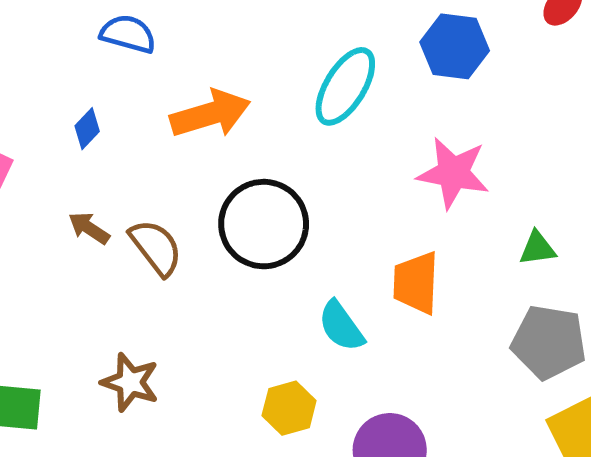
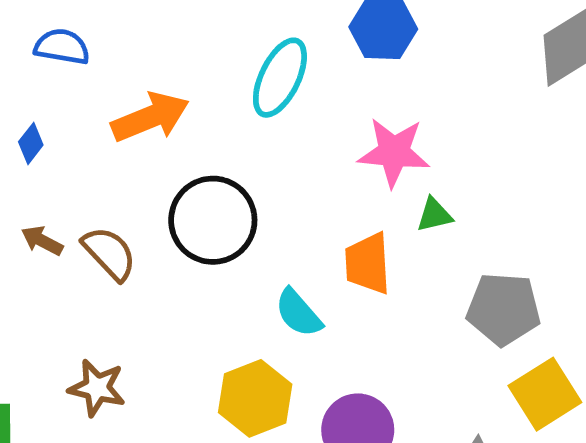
green triangle: (538, 248) -> (434, 215), moved
yellow hexagon: (289, 408) -> (255, 398), size x1.4

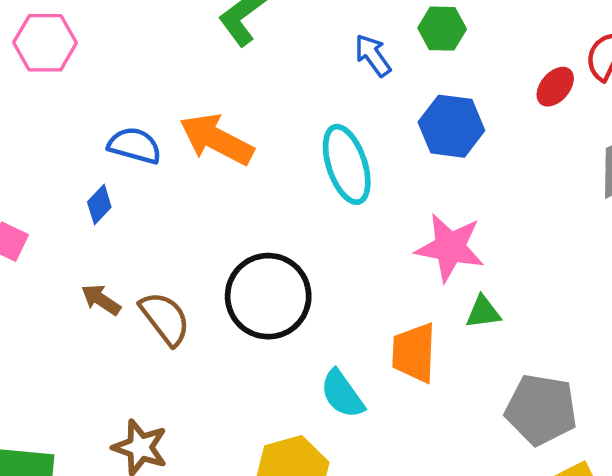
blue semicircle: (62, 47) -> (135, 145), moved
cyan ellipse: (280, 78) -> (347, 164), turned -50
orange arrow: (150, 117) -> (217, 139), moved, turned -136

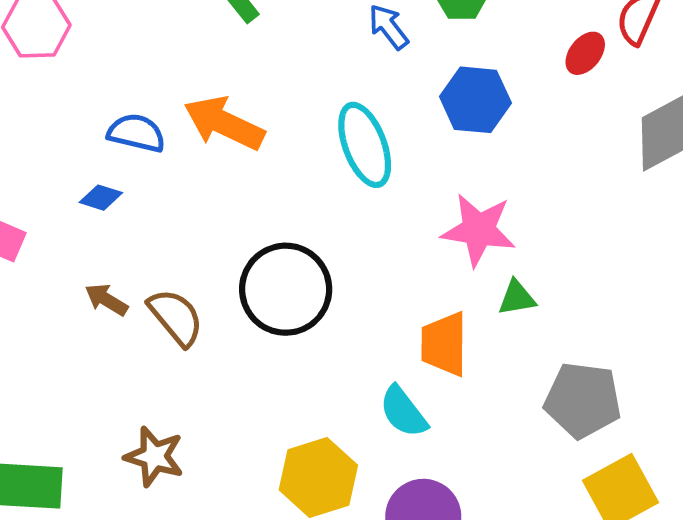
blue diamond: (99, 204) -> (101, 198), turned 66
cyan semicircle: (342, 394) -> (403, 412), moved

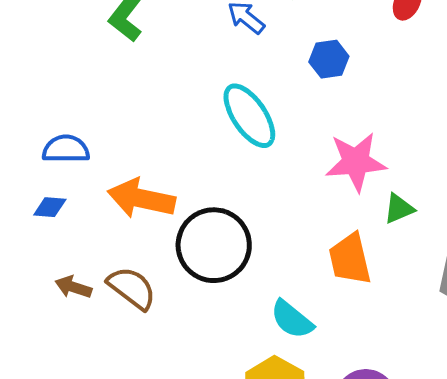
blue hexagon: (475, 100) -> (329, 59), size x0.7
orange arrow: (224, 123) -> (141, 198), moved
cyan semicircle: (403, 412) -> (292, 319), moved

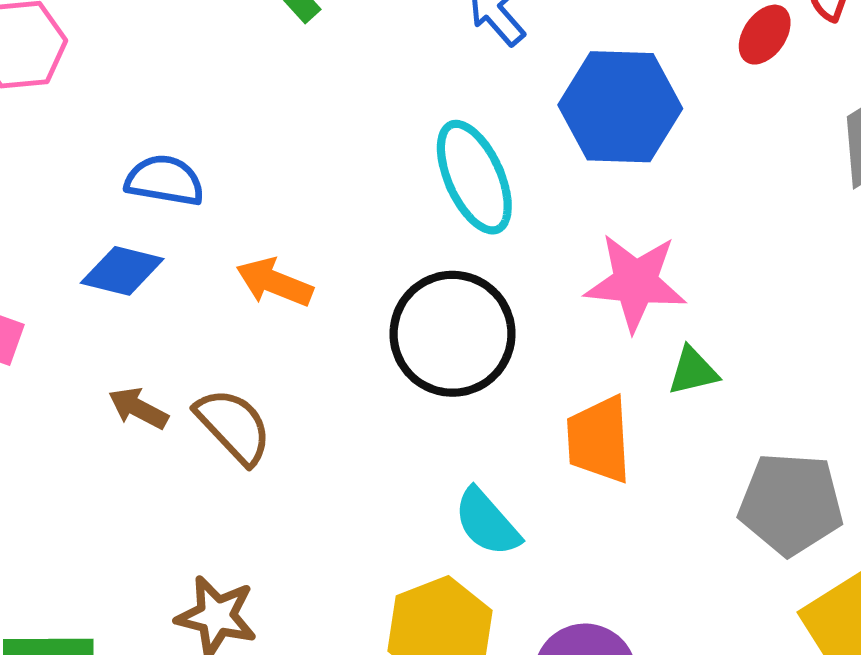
blue hexagon: (329, 59) -> (620, 107), size x1.8
orange arrow: (141, 198) -> (275, 282), size x0.7
blue diamond: (50, 207) -> (122, 271), size x1.4
black circle: (214, 245) -> (453, 334), moved

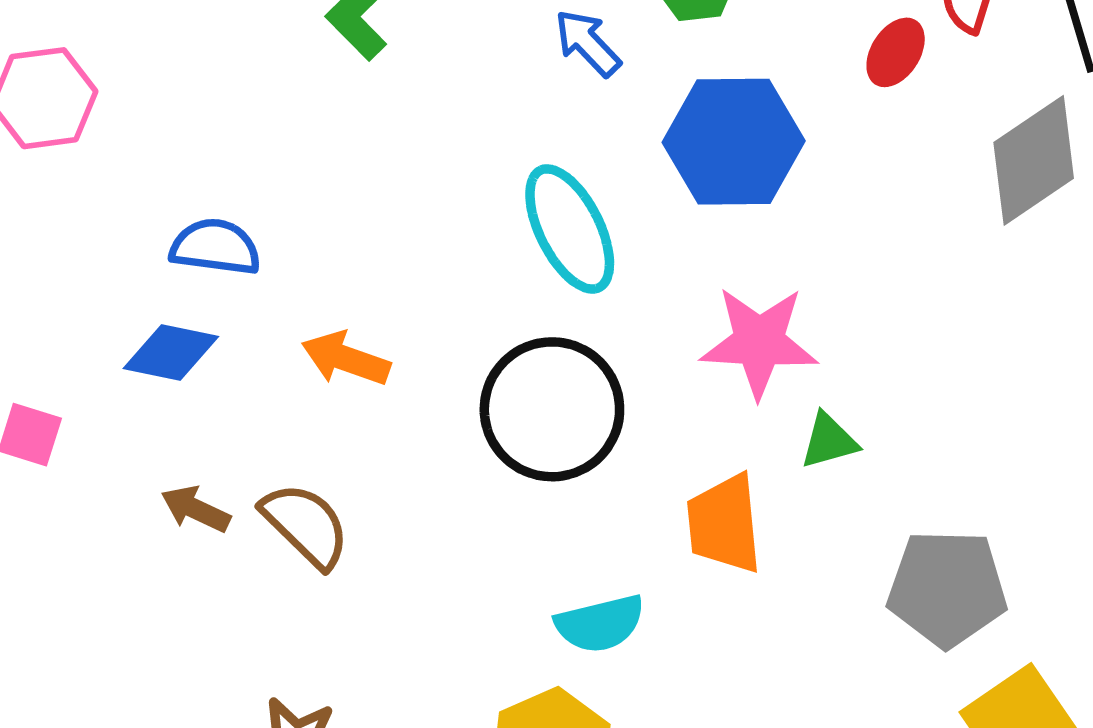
cyan semicircle: (487, 522) -> (600, 624), turned -60

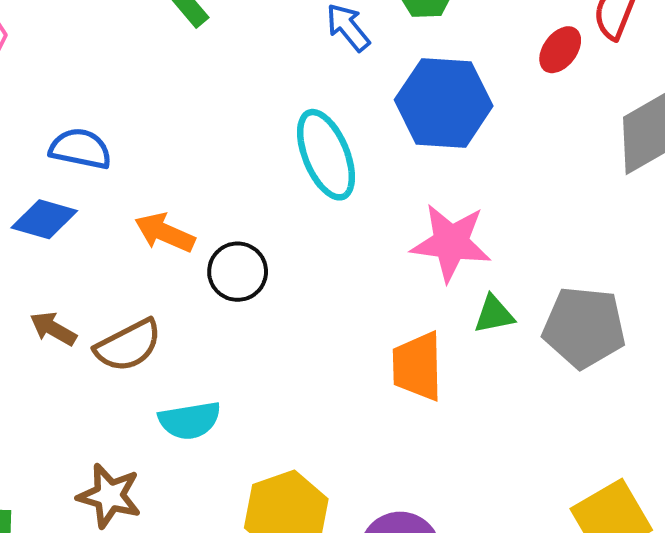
black circle: (552, 409) -> (238, 272), moved, size x0.6
brown semicircle: (306, 525) -> (128, 345), turned 104
gray pentagon: (947, 588) -> (584, 327), moved
cyan semicircle: (600, 624) -> (190, 420), moved

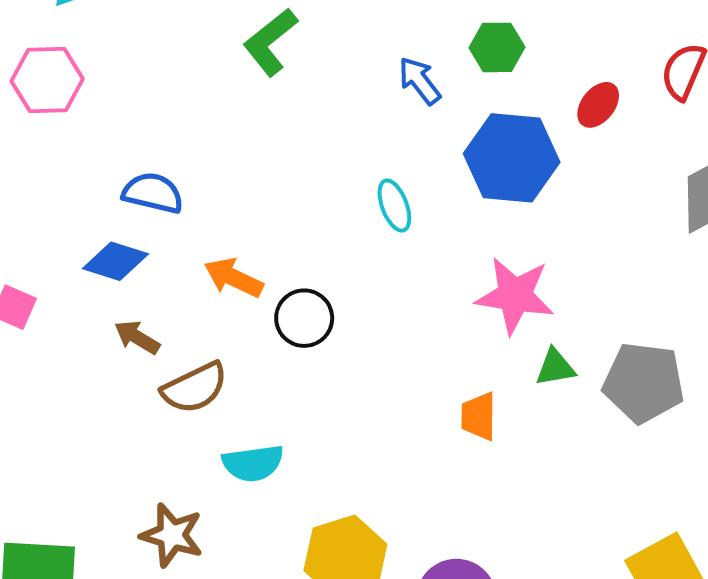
red ellipse: (560, 50) -> (598, 105), moved
cyan ellipse: (326, 155) -> (394, 206), size x0.6
brown arrow: (53, 329) -> (137, 337), moved
orange trapezoid: (417, 366) -> (478, 416), size x0.7

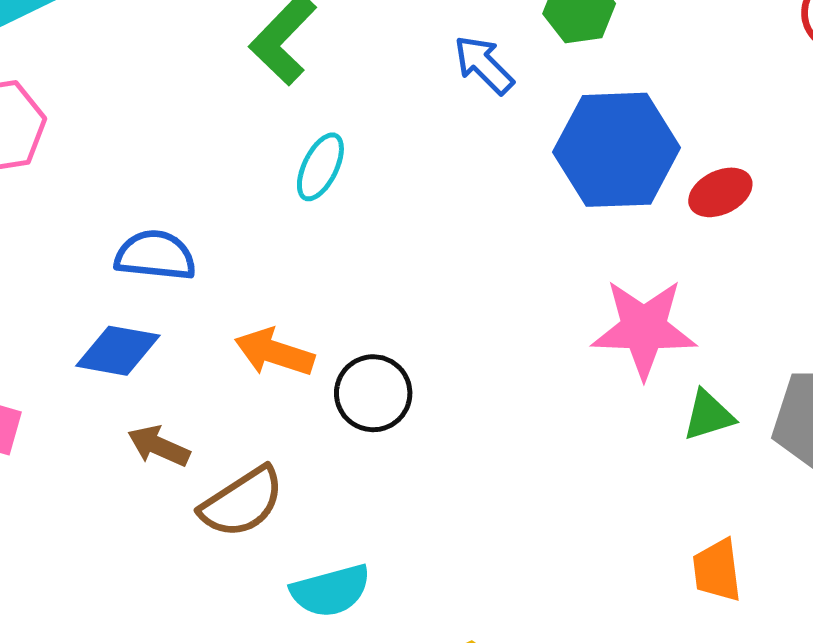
red ellipse: (598, 105) -> (720, 192), moved, turned 33
cyan ellipse: (394, 206) -> (320, 167), moved, turned 54
orange trapezoid: (478, 416) -> (717, 570), moved

